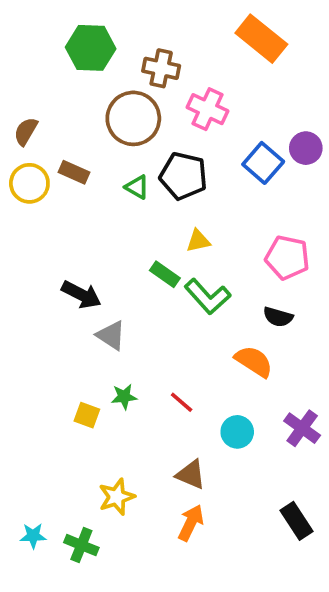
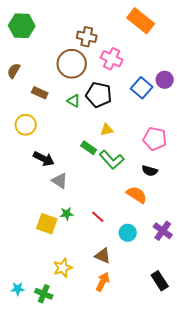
green hexagon: (91, 48) -> (22, 26), moved
yellow circle: (29, 183) -> (26, 125), moved
yellow square: (87, 415) -> (47, 224), size x1.5

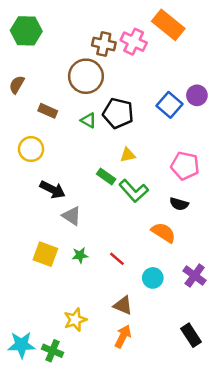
pink cross: (112, 59) -> (134, 42), moved
yellow square: (47, 224) -> (45, 254), moved
cyan star: (18, 289) -> (21, 345), size x1.6

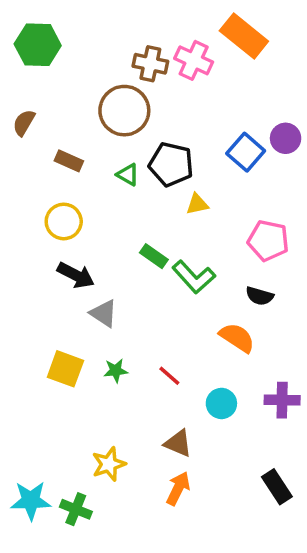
yellow circle: (31, 149) -> (64, 221), moved
yellow triangle: (128, 155) -> (197, 204), moved
purple cross: (195, 276) -> (282, 400), turned -35

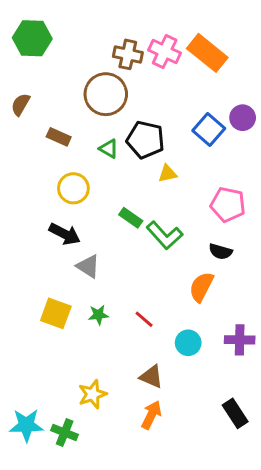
orange rectangle: (244, 36) -> (207, 53), moved
yellow circle: (64, 221) -> (73, 188), moved
orange semicircle: (237, 338) -> (201, 287), turned -96

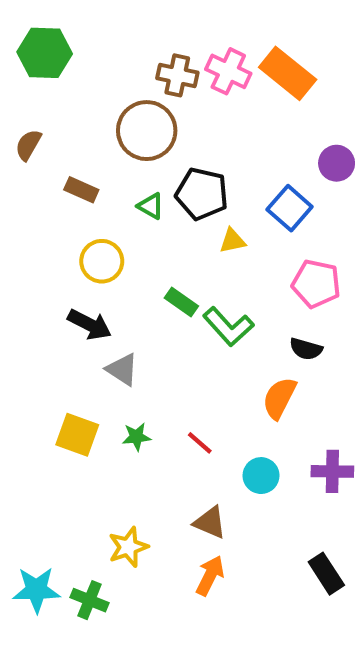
blue square: (209, 129) -> (290, 208), moved

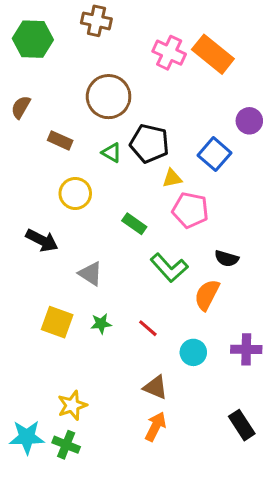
brown cross: (177, 75) -> (96, 21), moved
pink pentagon: (316, 284) -> (190, 210), moved
black arrow: (90, 324) -> (42, 240), moved
green L-shape: (228, 327) -> (169, 268), moved
yellow star: (128, 547) -> (72, 405), moved

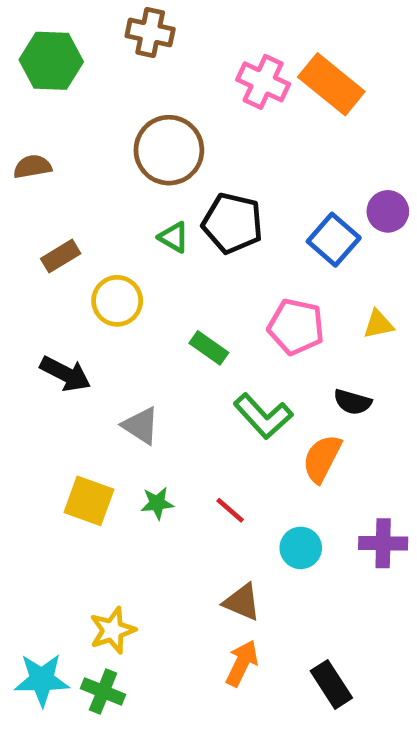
brown semicircle: (21, 107) -> (32, 167), turned 50
purple circle: (249, 121) -> (388, 211), moved
brown rectangle: (60, 140) -> (61, 256), moved, turned -55
yellow triangle: (172, 178) -> (378, 324), moved
black rectangle: (242, 425) -> (331, 684), moved

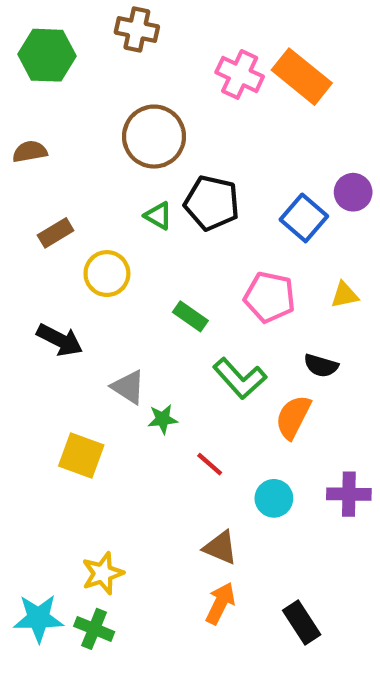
green star: (157, 503) -> (163, 419), moved

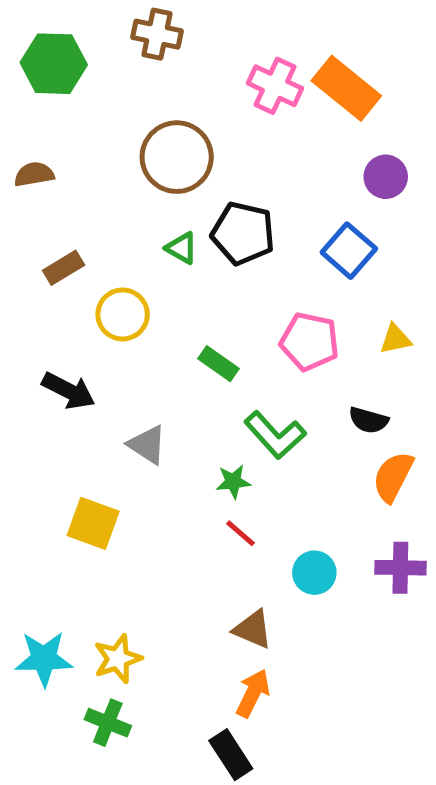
purple circle: (353, 192) -> (386, 177), moved
orange semicircle: (293, 417) -> (393, 477), moved
green star: (163, 419) -> (233, 482), moved
cyan star: (38, 618) -> (44, 659), moved
black rectangle: (302, 623) -> (231, 755), moved

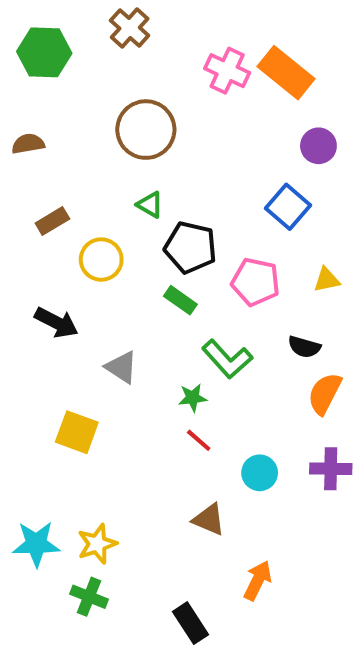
brown cross: (157, 34) -> (130, 28), turned 30
black pentagon: (243, 233) -> (191, 247), moved
orange arrow: (253, 693) -> (258, 580), moved

